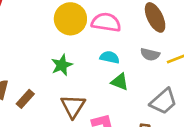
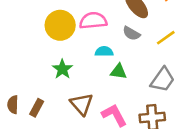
gray semicircle: (150, 54) -> (131, 33), moved, turned 30

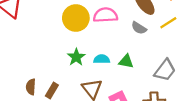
yellow line: (166, 38) -> (168, 23), moved
cyan semicircle: (104, 52) -> (102, 59), moved

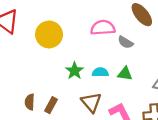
yellow circle: (76, 18) -> (49, 34), moved
gray semicircle: (139, 28) -> (126, 42), moved

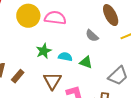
pink semicircle: (103, 28) -> (55, 18), moved

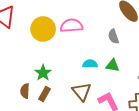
gray semicircle: (92, 36) -> (113, 36), turned 40
green star: (44, 51) -> (43, 73), moved

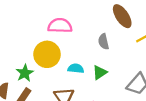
yellow circle: (43, 29) -> (47, 54), moved
green triangle: (113, 65) -> (100, 72), turned -48

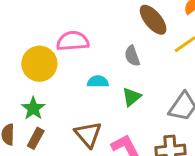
yellow circle: (47, 54) -> (39, 64), moved
cyan semicircle: (76, 68) -> (98, 82), moved

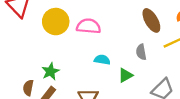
gray semicircle: (132, 56) -> (141, 52), moved
yellow circle: (39, 64) -> (56, 22), moved

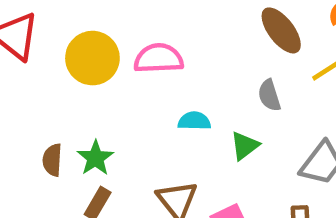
brown semicircle: (28, 88) -> (52, 160), moved

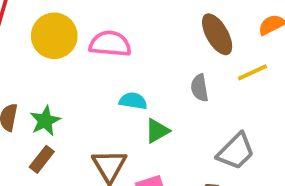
green triangle: (245, 146) -> (157, 131), moved

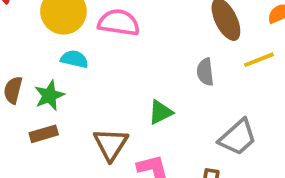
cyan semicircle: (133, 101) -> (74, 59), moved
brown rectangle: (42, 159) -> (44, 134), turned 32

